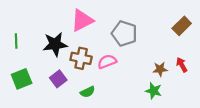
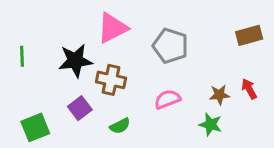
brown rectangle: (182, 26) -> (249, 35), turned 30
pink semicircle: (107, 62) -> (167, 99), moved
green square: (22, 79) -> (35, 127), moved

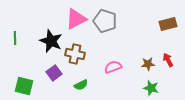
gray pentagon: (170, 46) -> (105, 21), moved
black star: (75, 61) -> (51, 41), turned 30
green star: (211, 124) -> (151, 88), moved
green square: (35, 127) -> (24, 86), turned 36

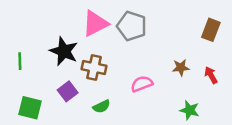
brown rectangle: (168, 24) -> (211, 30), turned -54
green line: (15, 38) -> (20, 61), moved
brown star: (148, 64) -> (181, 68), moved

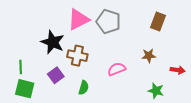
brown rectangle: (211, 30) -> (158, 22), moved
green line: (20, 61) -> (21, 67), moved
red arrow: (211, 75) -> (178, 70), moved, turned 128
green semicircle: (102, 106) -> (84, 88), turned -48

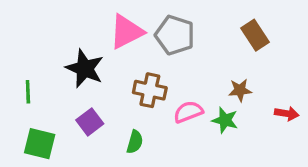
brown rectangle: (158, 22) -> (255, 35), turned -54
brown cross: (77, 56) -> (150, 90), moved
green line: (21, 67) -> (28, 92), moved
green star: (156, 91) -> (225, 120), moved

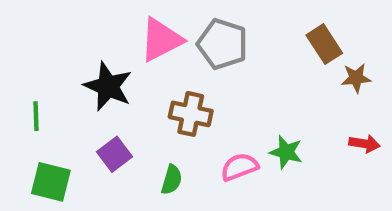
brown star: (240, 90) -> (356, 78), moved
pink semicircle: (188, 112) -> (239, 167), moved

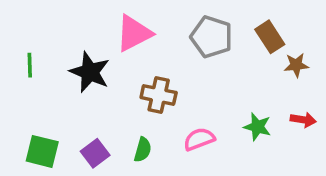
gray pentagon: (222, 44) -> (212, 37), moved
green line: (36, 116) -> (30, 65), moved
green star: (286, 152) -> (257, 127), moved
purple square: (114, 154) -> (95, 153), moved

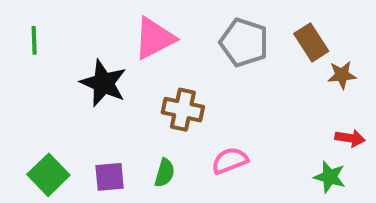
green line: (30, 65) -> (34, 40), moved
green star: (257, 127) -> (330, 177), moved
green square: (42, 151) -> (48, 175), turned 32
purple square: (95, 153) -> (110, 177), turned 32

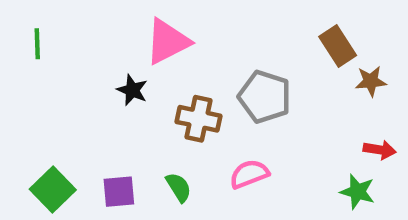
gray pentagon: (244, 42) -> (265, 97), moved
black star: (103, 83) -> (132, 90), moved, size x0.6
green semicircle: (165, 173) -> (179, 187), turned -48

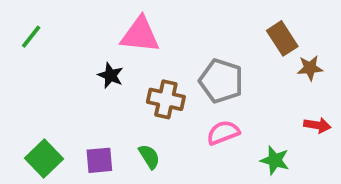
pink triangle: (168, 42) -> (140, 35), turned 33
green line: (37, 44) -> (31, 37), turned 40
pink semicircle: (249, 174) -> (223, 133), moved
green star: (357, 192) -> (275, 160), moved

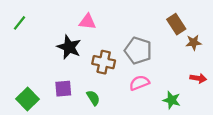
pink triangle: (140, 35) -> (87, 22), size x0.7
black star: (110, 75) -> (69, 47), size x1.5
purple square: (99, 160) -> (63, 89), moved

